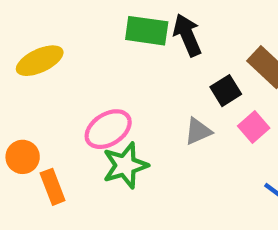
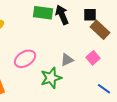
black square: (226, 91) -> (90, 15), moved, turned 32
green star: (125, 165) -> (51, 78), moved

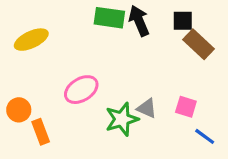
pink square: (93, 58) -> (186, 107), moved, turned -32
gray triangle: (67, 60) -> (147, 108), moved, turned 48

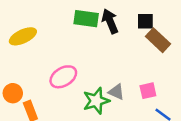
pink square: (186, 107) -> (148, 91), turned -30

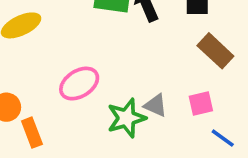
brown rectangle: (158, 40) -> (215, 51), moved

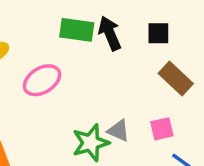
pink ellipse: (79, 84) -> (42, 80), moved

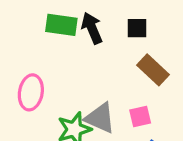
pink ellipse: (42, 80) -> (31, 92), moved, turned -48
gray triangle: (118, 131) -> (100, 118), size x1.5

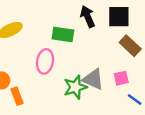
green rectangle: (61, 25) -> (63, 35), moved
black square: (137, 28) -> (119, 17), size x1.5

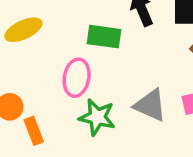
green star: (75, 87) -> (97, 117), moved, turned 30

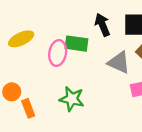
pink ellipse: (77, 78) -> (58, 53), moved
gray triangle: (150, 105) -> (119, 62), moved

